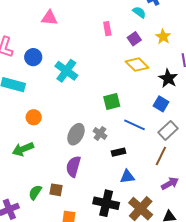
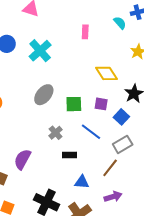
purple square: (134, 39) -> (101, 104), moved, turned 32
cyan cross: (66, 71) -> (40, 51), moved
gray ellipse: (76, 134) -> (44, 95), moved
blue triangle: (127, 177) -> (82, 182), moved

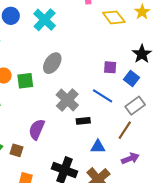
yellow diamond: (107, 73) -> (114, 17), moved
green square: (74, 104) -> (25, 81), moved
gray cross: (56, 133) -> (67, 100), size x1.6

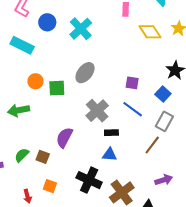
purple square: (110, 67) -> (132, 83), moved
gray rectangle: (135, 106) -> (164, 121), turned -30
blue triangle: (98, 147) -> (110, 155), moved
purple arrow: (130, 158) -> (164, 180), moved

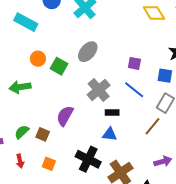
green square: (57, 88) -> (59, 66), turned 30
blue square: (163, 94) -> (165, 76), turned -35
red arrow: (27, 196) -> (20, 161), moved

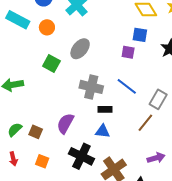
orange circle: (38, 59) -> (47, 27), moved
purple square: (134, 63) -> (128, 52), moved
blue square: (165, 76) -> (140, 35), moved
gray cross: (99, 90) -> (91, 87), turned -35
purple semicircle: (65, 116) -> (65, 123), moved

